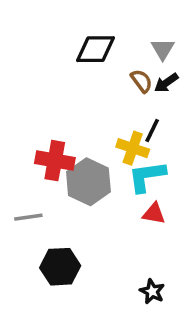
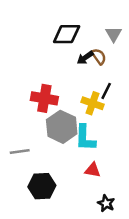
black arrow: (166, 83) -> (85, 58), moved
red cross: (55, 161) -> (44, 98), moved
cyan L-shape: (147, 176) -> (85, 138), moved, turned -80
red triangle: (154, 214) -> (93, 170), moved

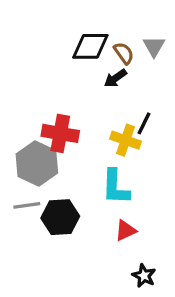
brown semicircle: (99, 56) -> (124, 53), moved
gray hexagon: (62, 127) -> (37, 164), moved
red triangle: (93, 170) -> (126, 231), turned -35
black hexagon: (42, 186) -> (60, 217), moved

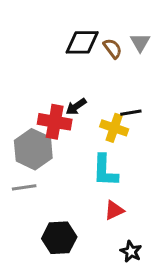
black arrow: (115, 78) -> (76, 107), moved
black line: (144, 123) -> (131, 113), turned 55
black hexagon: (60, 217) -> (59, 238), moved

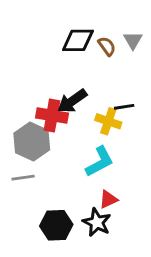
black arrow: (76, 107) -> (72, 101), size x1.5
cyan L-shape: (105, 171) -> (100, 162), turned -120
black star: (131, 251) -> (97, 222), moved, size x1.4

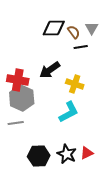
black line: (124, 107) -> (81, 47), moved
red cross: (52, 115) -> (18, 80), moved
red triangle: (108, 199) -> (87, 153), moved

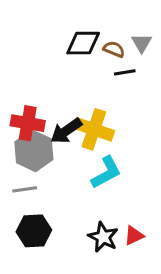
brown semicircle: (74, 32) -> (114, 49), turned -32
black arrow: (50, 70) -> (66, 131), moved
yellow cross: (75, 84) -> (94, 129), moved, size x1.4
black hexagon: (39, 156) -> (34, 231), moved

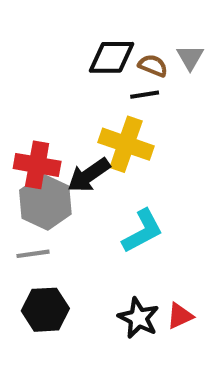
black line: (125, 72) -> (145, 95), moved
yellow cross: (94, 129) -> (126, 144), moved

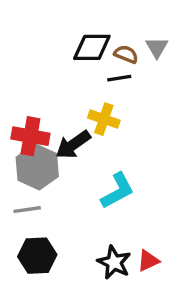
yellow cross: (126, 144) -> (104, 119), size x0.7

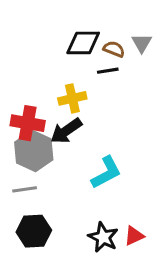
yellow cross: (104, 119) -> (72, 98), moved, turned -32

